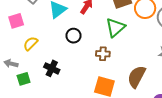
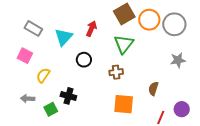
pink square: (16, 21) -> (25, 56), turned -35
brown semicircle: (137, 77) -> (153, 89), size x0.6
green square: (24, 79) -> (51, 109), moved

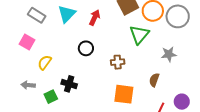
cyan triangle: (64, 37) -> (67, 14), moved
green triangle: (124, 44) -> (139, 35), moved
gray star: (178, 60) -> (169, 54), moved

